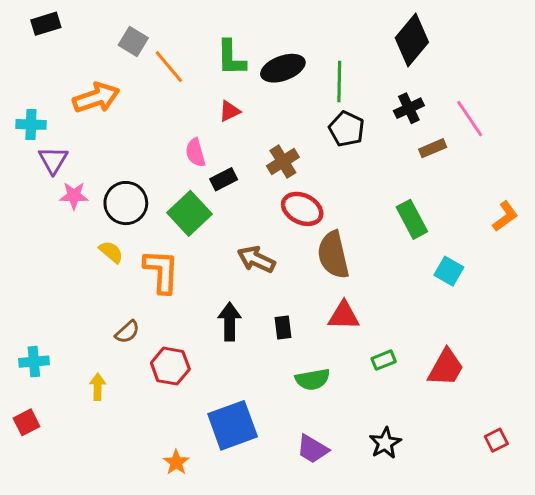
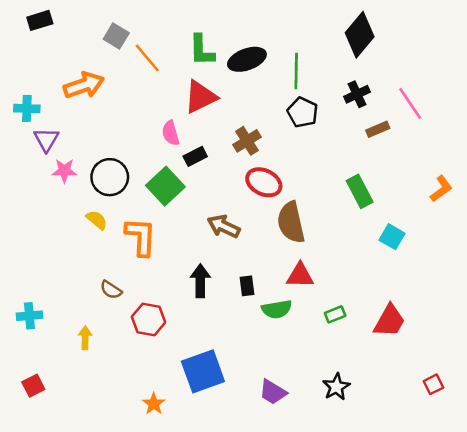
red triangle: (230, 111) -> (200, 97), size x1.8
brown semicircle: (127, 332) -> (111, 290), turned 75
green semicircle: (313, 379) -> (277, 309), moved
red square: (27, 422) -> (33, 386), moved

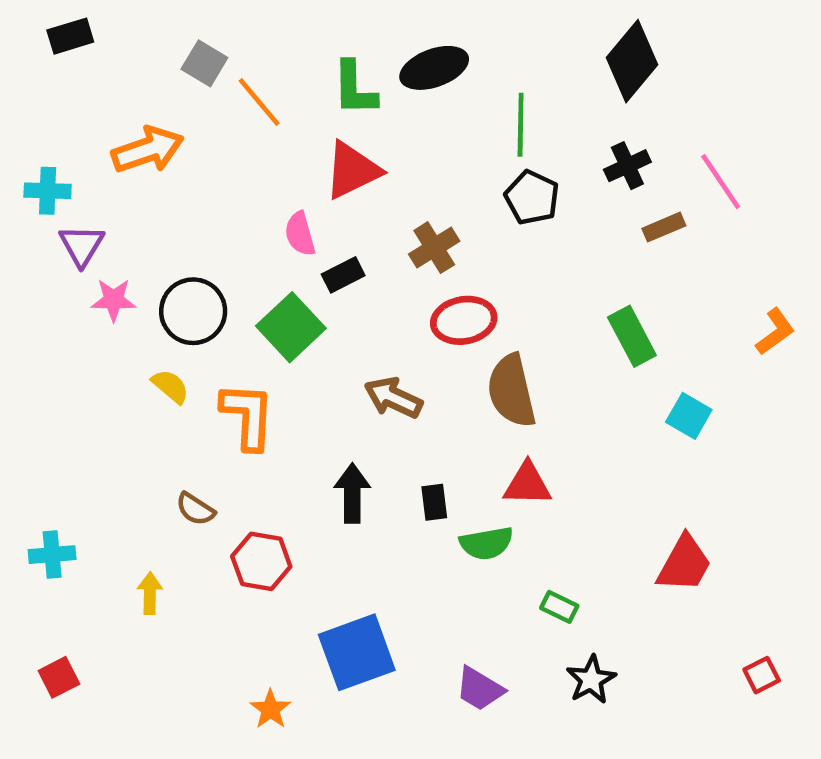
black ellipse: (247, 59) -> (434, 68), moved
red ellipse: (264, 182) -> (464, 320), turned -36
green rectangle: (335, 314) -> (559, 607), moved, turned 48

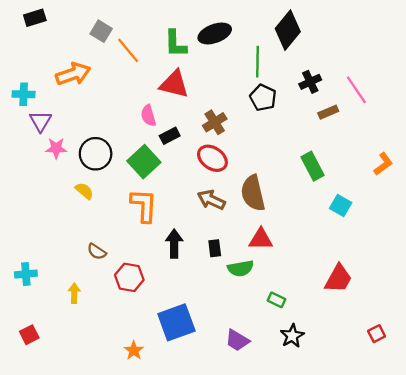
black diamond: (632, 61) -> (288, 30), moved
red triangle: (352, 170) -> (174, 84), turned 40
red ellipse: (464, 320) -> (212, 158), moved, turned 44
brown arrow: (393, 398) -> (211, 200), moved
orange L-shape: (248, 416) -> (144, 205), moved

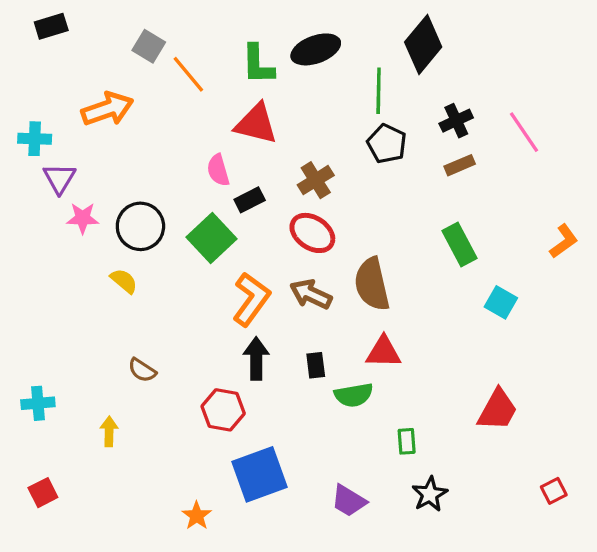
brown rectangle: (328, 112) -> (460, 165), moved
orange L-shape: (144, 205) -> (251, 299), moved, turned 33
red hexagon: (129, 277) -> (223, 410), moved
green rectangle: (277, 300) -> (407, 441), turned 60

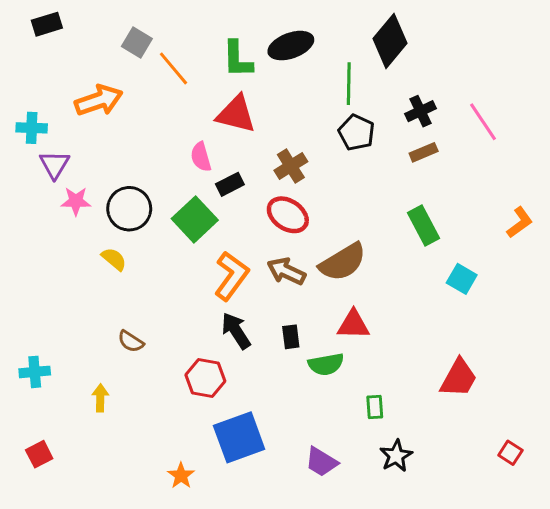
brown semicircle: (372, 284) -> (343, 262), turned -108
black arrow: (256, 359) -> (236, 331), turned -33
red square: (554, 491) -> (510, 453), turned -30

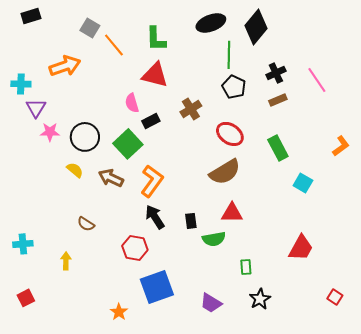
black ellipse: (291, 46) -> (211, 23), moved
red ellipse: (288, 215) -> (230, 134), moved
brown arrow: (286, 271) -> (111, 178), moved

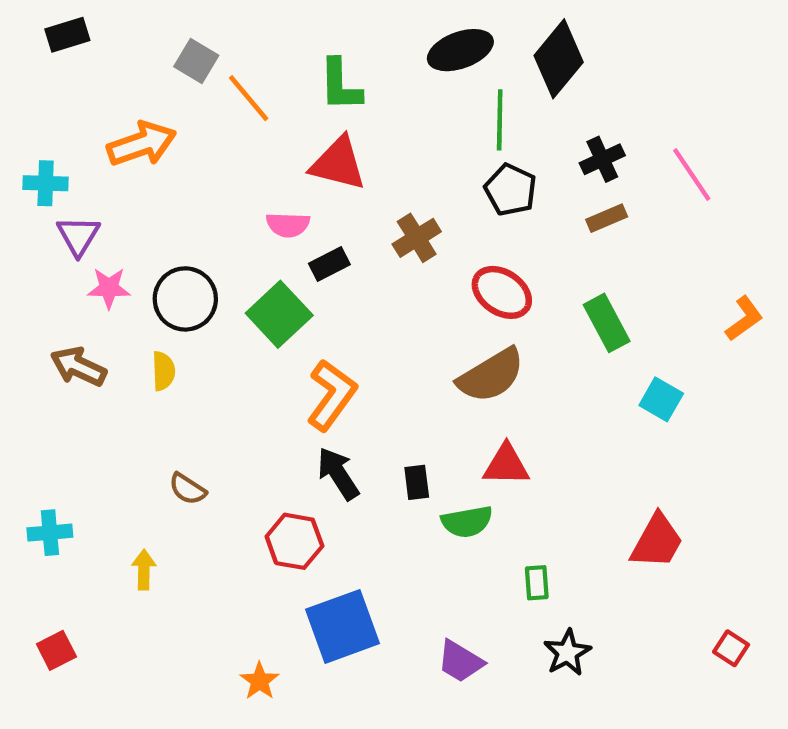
pink semicircle: (132, 103) -> (288, 225), turned -72
yellow semicircle: (75, 170) -> (163, 371), turned 48
brown arrow: (111, 178) -> (78, 367), moved

